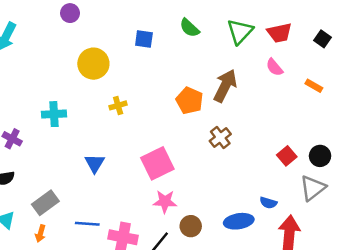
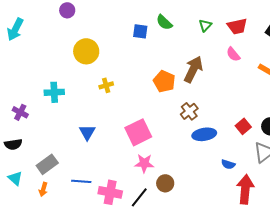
green triangle: (240, 32) -> (205, 25), size x0.6
blue square: (144, 39) -> (140, 31), moved
blue ellipse: (239, 221) -> (204, 134), moved

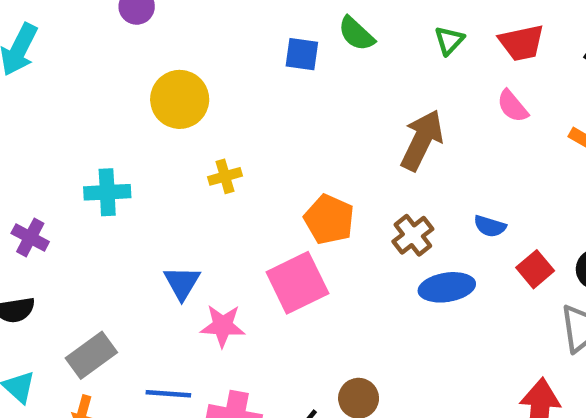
orange pentagon: (164, 81) -> (329, 219), moved
pink star: (144, 163) -> (223, 326), moved
blue semicircle: (228, 164) -> (490, 226), moved

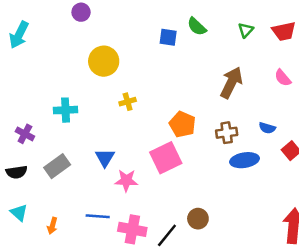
pink semicircle: (512, 106) -> (283, 78), moved
brown cross: (413, 235) -> (227, 133), turned 30
gray rectangle: (91, 355) -> (57, 166), moved

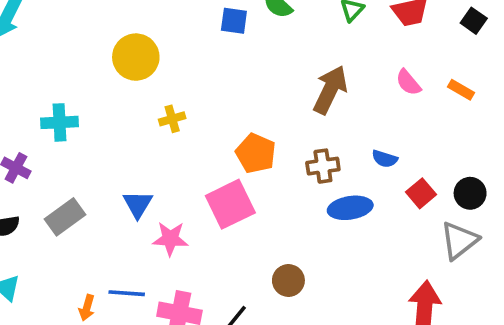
cyan cross: (66, 110) -> (60, 122), moved
brown circle: (198, 219) -> (288, 280), moved
orange arrow: (52, 226) -> (87, 308), moved

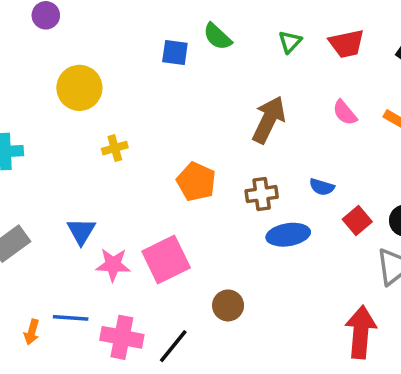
pink square: (230, 204) -> (166, 259), moved

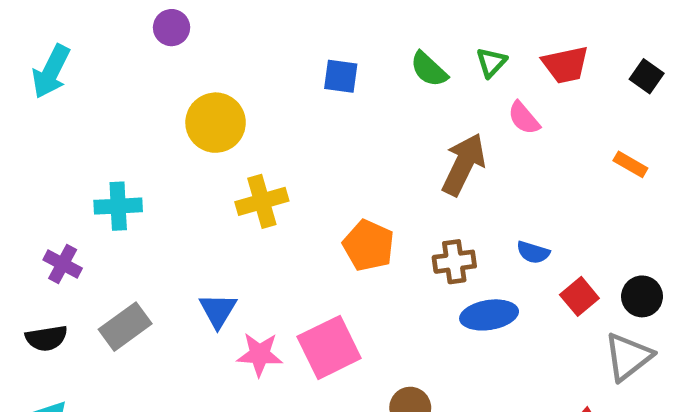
green semicircle: (217, 37) -> (429, 69), moved
pink semicircle: (345, 113) -> (524, 118), moved
yellow cross: (115, 148) -> (262, 201), size x1.5

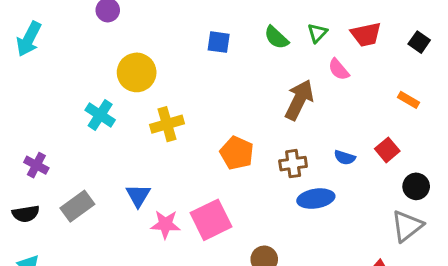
cyan cross: (118, 206) -> (100, 115), moved, turned 36
red square: (579, 296) -> (387, 150), moved

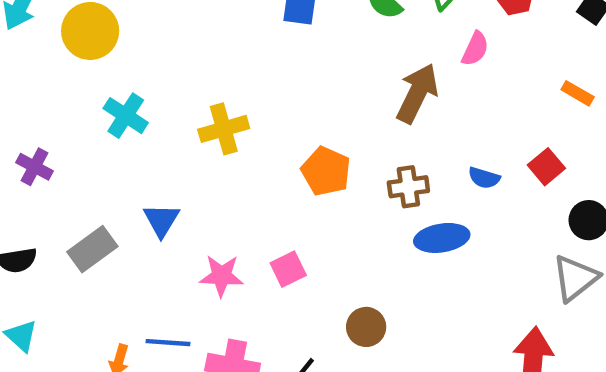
pink semicircle: (339, 69) -> (475, 49), turned -115
yellow circle: (137, 72) -> (90, 31), moved
purple cross: (36, 165) -> (34, 167), moved
blue triangle: (138, 195) -> (161, 220), moved
pink square: (211, 220) -> (288, 269), size x0.6

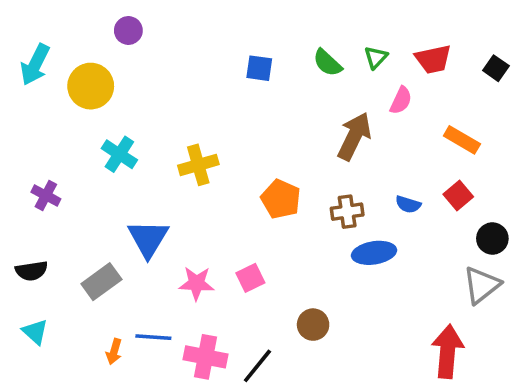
orange rectangle: (578, 93) -> (462, 140), moved, size x1.4
blue triangle: (161, 220) -> (148, 239), size x1.4
gray rectangle: (92, 249) -> (101, 282), moved

